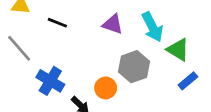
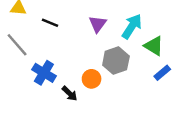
purple triangle: (113, 24) -> (98, 24), turned 48
cyan arrow: (152, 27) -> (132, 26), turned -120

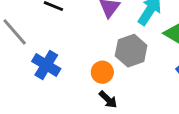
black arrow: (70, 93) -> (108, 100), moved

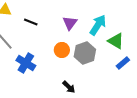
orange circle: (102, 72) -> (62, 50), moved

